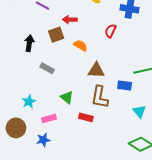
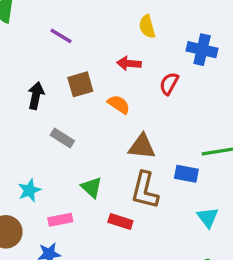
red arrow: (70, 20) -> (129, 63), moved

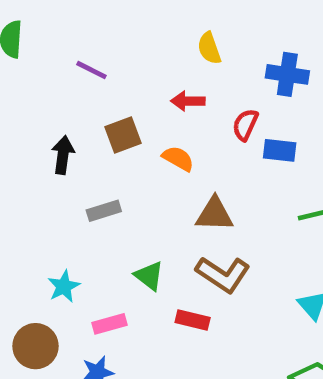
gray rectangle: (62, 138) -> (104, 211), turned -45
blue rectangle: (186, 174) -> (280, 150), moved
brown L-shape: (145, 190) -> (223, 274), turned -66

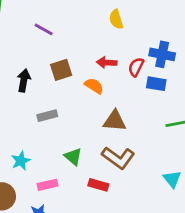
blue cross: (287, 74) -> (162, 54), moved
red arrow: (188, 101) -> (107, 63), moved

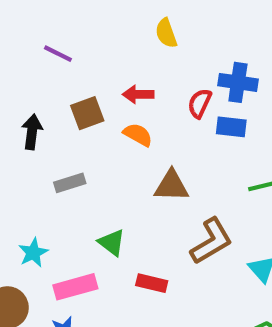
red arrow: (107, 63) -> (138, 94), moved
brown L-shape: (118, 158) -> (211, 241), moved, turned -64
pink rectangle: (48, 185) -> (75, 287), size x1.4

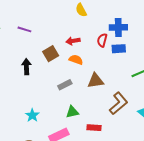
purple line: (58, 54) -> (24, 29), moved
gray rectangle: (70, 183) -> (65, 85), moved
green triangle: (112, 243) -> (72, 112), turned -40
cyan star: (33, 253) -> (32, 115), moved

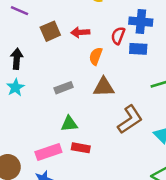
brown square: (51, 54) -> (50, 31), moved
orange semicircle: (76, 60) -> (96, 56), moved, turned -96
cyan star: (32, 115) -> (15, 87), moved
red rectangle: (94, 128) -> (81, 148), moved

